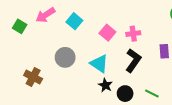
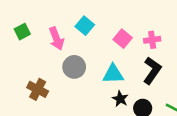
pink arrow: (45, 15) -> (56, 39), moved, turned -78
green square: (20, 26) -> (22, 32), turned 32
cyan triangle: (99, 64) -> (113, 74), turned -36

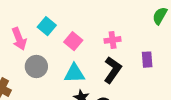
pink square: (123, 39) -> (73, 41), moved

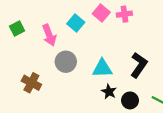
pink cross: (113, 40) -> (124, 14), moved
pink square: (73, 41) -> (101, 13), moved

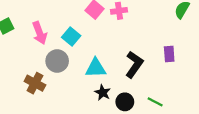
cyan square: (76, 23) -> (71, 36), moved
brown cross: (31, 83) -> (35, 83), moved

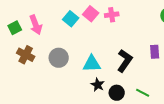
pink arrow: (40, 33) -> (36, 25), moved
cyan square: (71, 36) -> (71, 19), moved
brown cross: (35, 83) -> (26, 55), moved

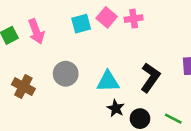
cyan square: (71, 19) -> (81, 24), turned 35
brown cross: (26, 55) -> (23, 87), moved

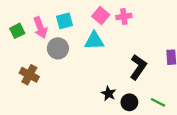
cyan square: (81, 24) -> (65, 21), moved
gray circle: (66, 74) -> (58, 48), moved
cyan triangle: (108, 81) -> (94, 41), moved

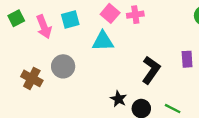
green square: (17, 31) -> (16, 18), moved
gray circle: (58, 48) -> (63, 66), moved

